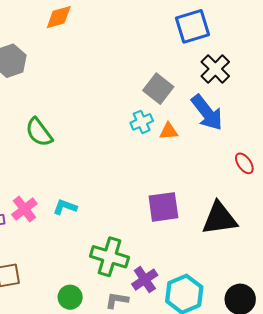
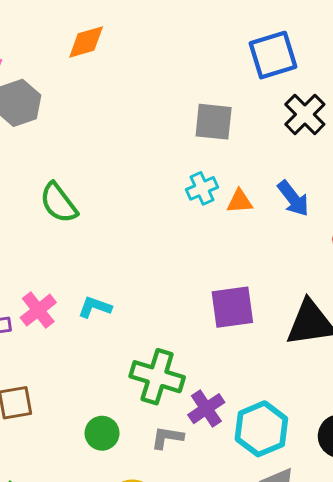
gray square: (158, 89) -> (214, 122), moved, turned -32
blue arrow: (207, 113) -> (293, 198), moved, size x0.7

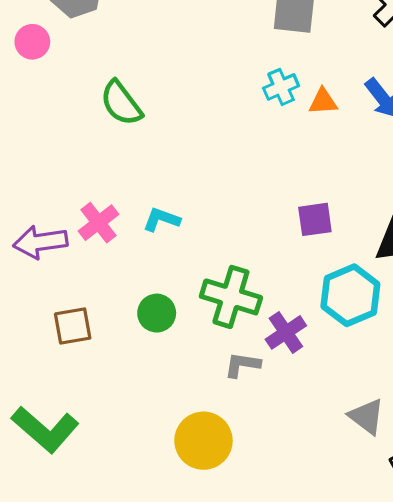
purple square: (232, 307) -> (315, 219), size x0.7
cyan hexagon: (261, 429) -> (350, 295), moved
green circle: (102, 433) -> (157, 313), moved

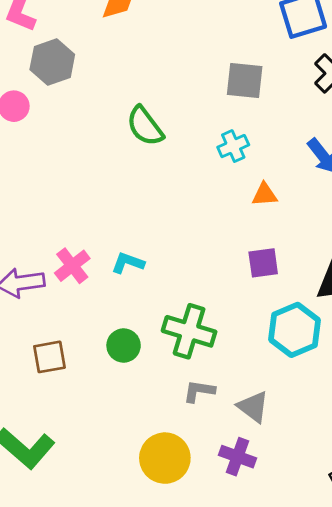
orange triangle: (323, 102) -> (265, 194), moved
green semicircle: (121, 103) -> (145, 126), moved
purple cross: (286, 332) -> (238, 457), moved, turned -36
gray triangle: (367, 416) -> (253, 407), moved

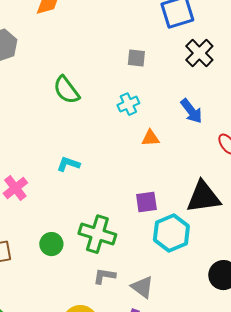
gray square: (245, 81) -> (136, 58), size x0.7
cyan L-shape: (128, 263) -> (68, 164), moved
purple square: (263, 263) -> (146, 202), moved

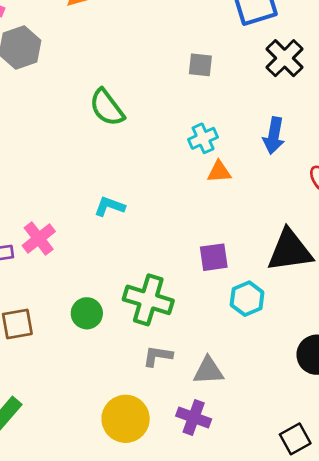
cyan cross: (128, 104) -> (203, 138), moved
blue arrow: (191, 111) -> (274, 136), turned 48
cyan hexagon: (171, 233) -> (247, 299), size x0.7
gray triangle: (142, 287) -> (208, 371), turned -40

